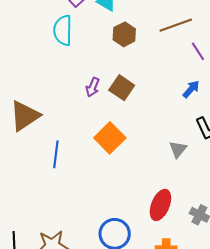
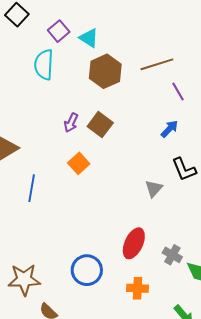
brown hexagon: (124, 34) -> (105, 71), size x1.4
orange square: (110, 138) -> (79, 163), moved, size x0.7

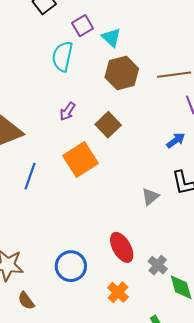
purple arrow: (71, 123) -> (68, 111), moved
orange square: (79, 163) -> (81, 159), size x1.6
red ellipse: (134, 243) -> (122, 247), turned -64
orange cross: (138, 288) -> (118, 292), turned 30

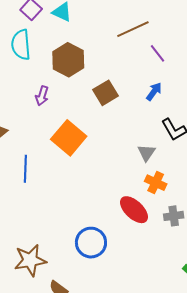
brown hexagon: (122, 73) -> (68, 60), moved
brown square: (108, 125) -> (105, 93), moved, turned 30
gray cross: (158, 265) -> (174, 216), turned -30
orange cross: (118, 292) -> (156, 183), moved

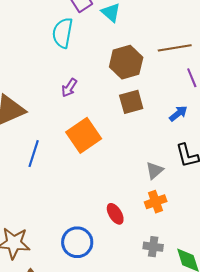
brown hexagon: (68, 60) -> (126, 62), moved
orange cross: (156, 183) -> (156, 202), turned 30
red ellipse: (134, 210) -> (115, 214), moved, size x0.7
gray cross: (174, 216) -> (153, 247), moved

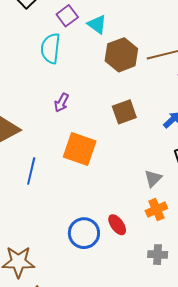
brown hexagon: (126, 62) -> (121, 55), moved
orange square: (84, 135) -> (80, 149), turned -32
blue circle: (77, 242) -> (84, 233), moved

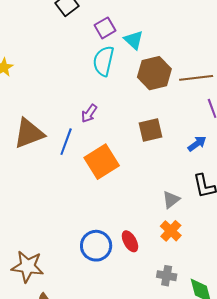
cyan semicircle: (51, 48) -> (104, 61), moved
orange square: (80, 149) -> (102, 162), turned 32
blue line: (31, 171) -> (66, 142), moved
orange cross: (156, 209) -> (171, 231), turned -30

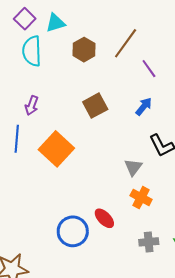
cyan triangle: (134, 40) -> (55, 23), turned -45
brown hexagon: (154, 73) -> (84, 50), size x0.7
brown line: (196, 78) -> (126, 43), turned -32

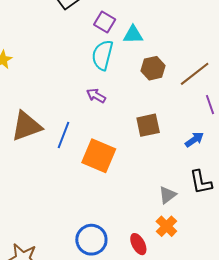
purple square: (25, 19) -> (105, 22), turned -30
purple arrow: (32, 106) -> (96, 96), moved, turned 84
orange square: (56, 149) -> (99, 156), turned -36
red ellipse: (104, 218) -> (138, 244), moved

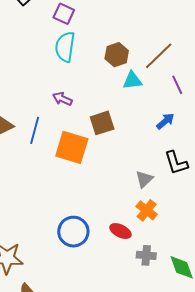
cyan triangle: (133, 35) -> (132, 80), moved
purple arrow: (96, 96) -> (62, 99), moved
brown square: (148, 125) -> (102, 123), moved
red ellipse: (138, 244) -> (120, 231), turned -30

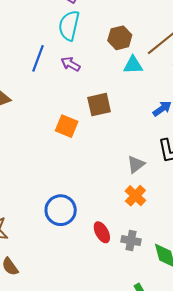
purple arrow: (62, 99) -> (71, 64), moved
blue line: (35, 130) -> (38, 58), moved
orange square: (72, 147) -> (67, 126), size x0.7
red ellipse: (120, 231) -> (102, 232), moved, turned 30

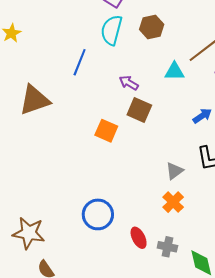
brown hexagon: (120, 38) -> (152, 27), moved
purple arrow: (71, 64) -> (129, 83), moved
brown square: (99, 105) -> (139, 110), turned 35

